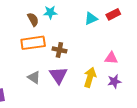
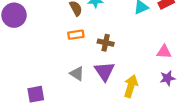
orange rectangle: (33, 43) -> (76, 35), size x0.6
yellow arrow: (90, 77) -> (131, 86), moved

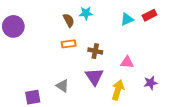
pink triangle: (164, 52) -> (127, 62), moved
gray triangle: (77, 74) -> (62, 86), moved

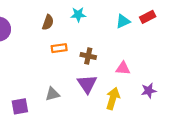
brown semicircle: (69, 20) -> (48, 22), moved, turned 48
gray triangle: (62, 86) -> (52, 94), turned -48

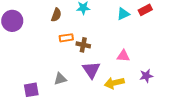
brown cross: (88, 56) -> (83, 45), moved
yellow arrow: (113, 99) -> (114, 83), turned -120

